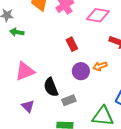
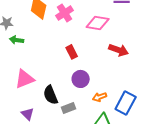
orange arrow: (100, 66) -> (100, 97), moved

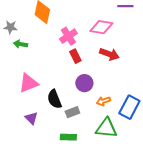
pink cross: (65, 13) -> (68, 36), moved
red arrow: (119, 50) -> (109, 54), moved

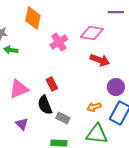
red rectangle: (75, 56) -> (52, 84), moved
purple circle: (84, 83) -> (116, 87), moved
gray rectangle: (72, 112) -> (63, 118), turned 48

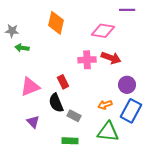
orange diamond: (33, 18) -> (56, 23), moved
pink cross: (59, 42) -> (87, 60), moved, turned 30

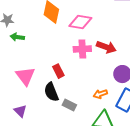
pink diamond: (103, 31) -> (80, 22), moved
pink triangle: (30, 87) -> (25, 76), turned -45
purple triangle: (33, 122) -> (20, 111), moved

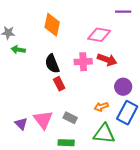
pink diamond: (80, 22) -> (99, 35), moved
pink triangle: (25, 76) -> (43, 120), moved
black semicircle: (51, 92) -> (52, 64), moved

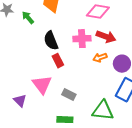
green arrow: (18, 50) -> (28, 18), moved, turned 40
orange arrow: (101, 107) -> (100, 58), moved
pink triangle: (43, 120) -> (42, 85), moved

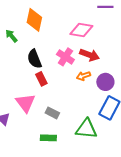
pink cross: (82, 39) -> (65, 57), turned 36

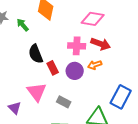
pink cross: (65, 57) -> (77, 46), turned -30
black semicircle: (34, 59) -> (36, 54), moved
purple circle: (105, 82) -> (75, 71), moved

